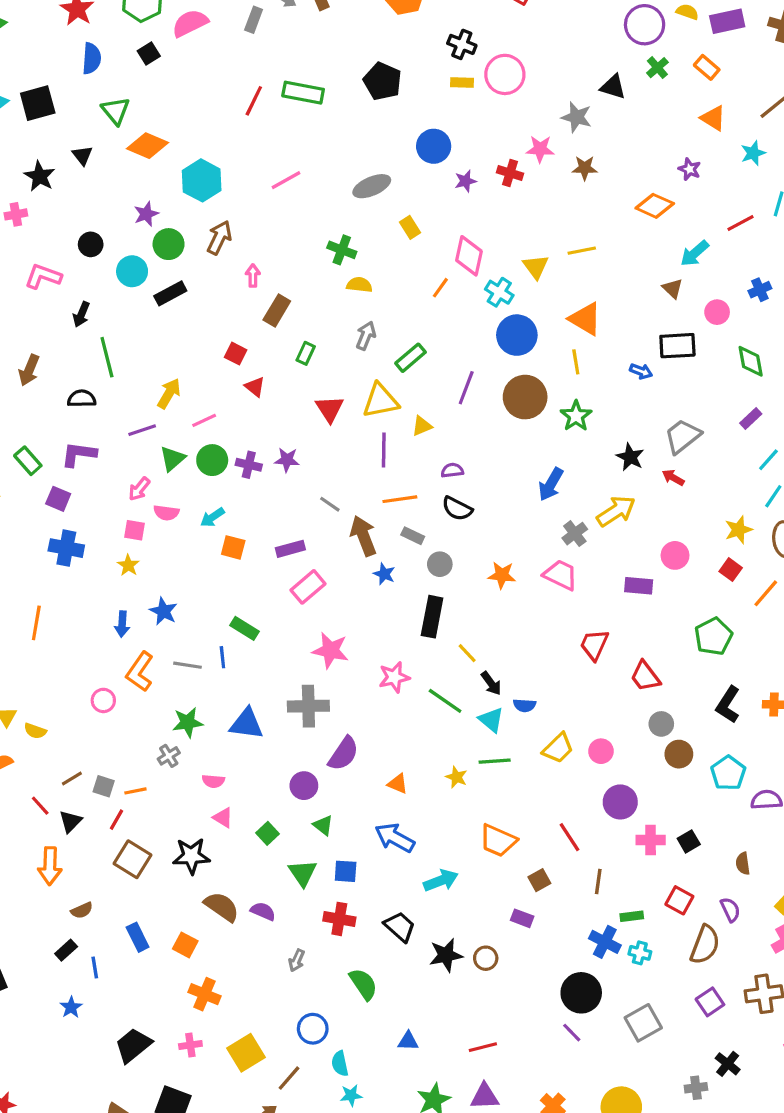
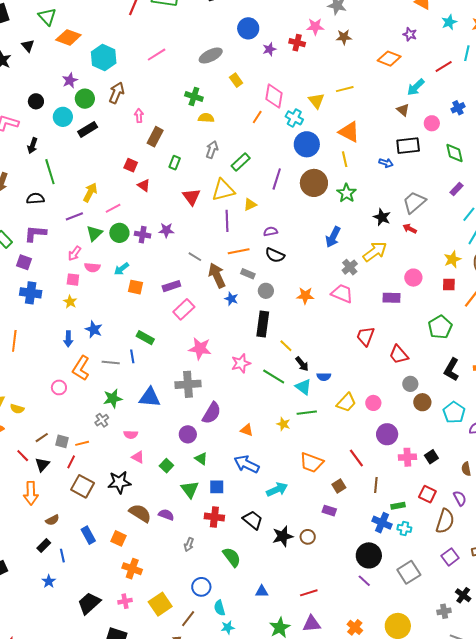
red square: (731, 570) -> (449, 285), turned -32

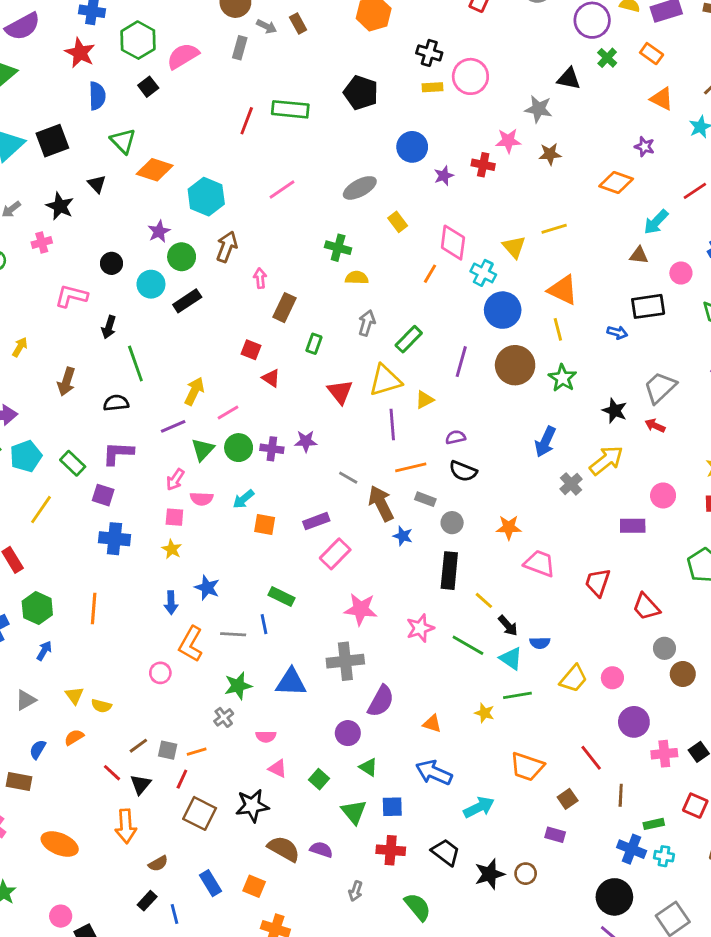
brown triangle: (403, 110) -> (639, 255), turned -32
pink trapezoid: (342, 294) -> (540, 563), moved

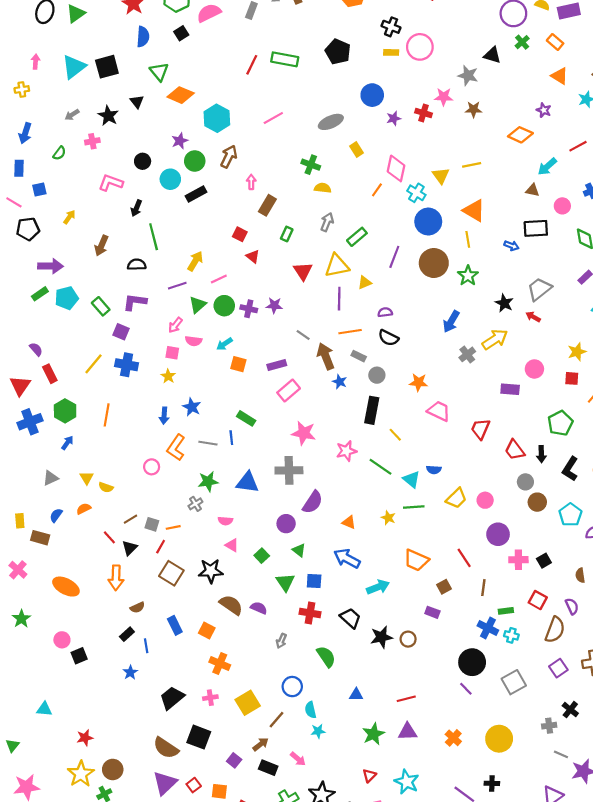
yellow line: (41, 510) -> (94, 364), moved
black arrow: (508, 626) -> (541, 454), moved, turned 35

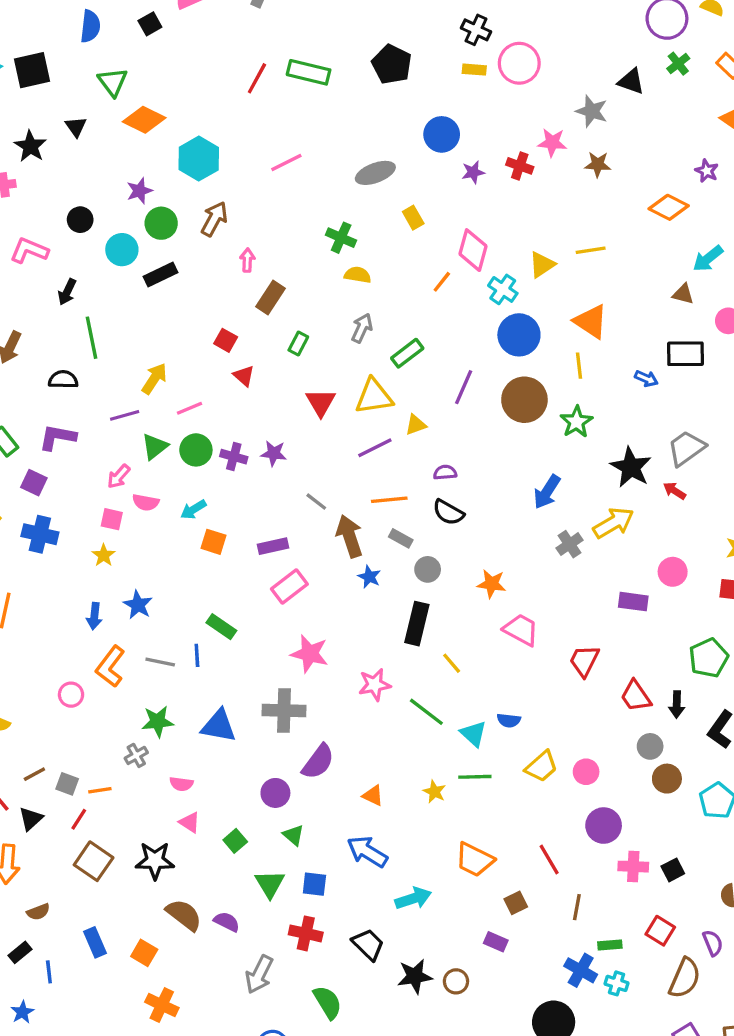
yellow triangle: (441, 176) -> (542, 265), turned 30
purple line: (339, 299) -> (375, 448), turned 60
black star: (504, 303) -> (631, 467), size x1.4
gray arrow: (281, 641) -> (259, 974), size x1.6

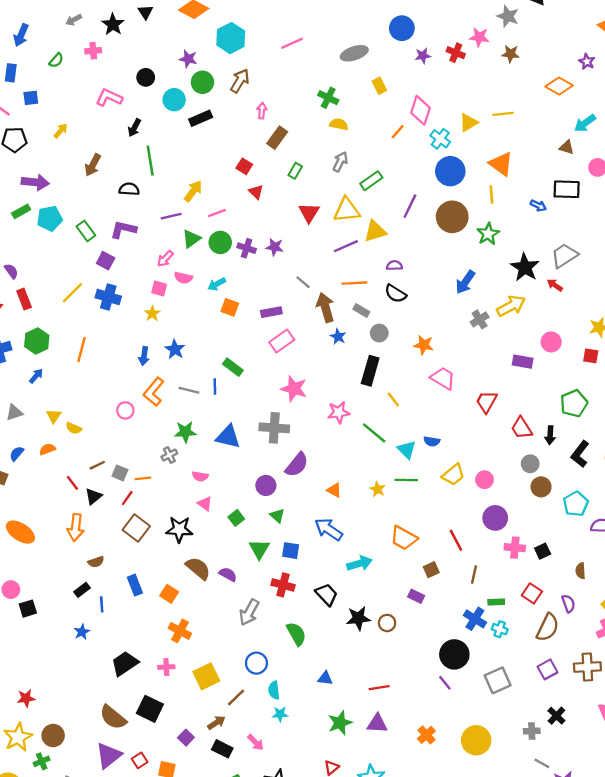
purple star: (139, 191) -> (188, 59), turned 30
yellow triangle: (416, 425) -> (375, 231), size x1.5

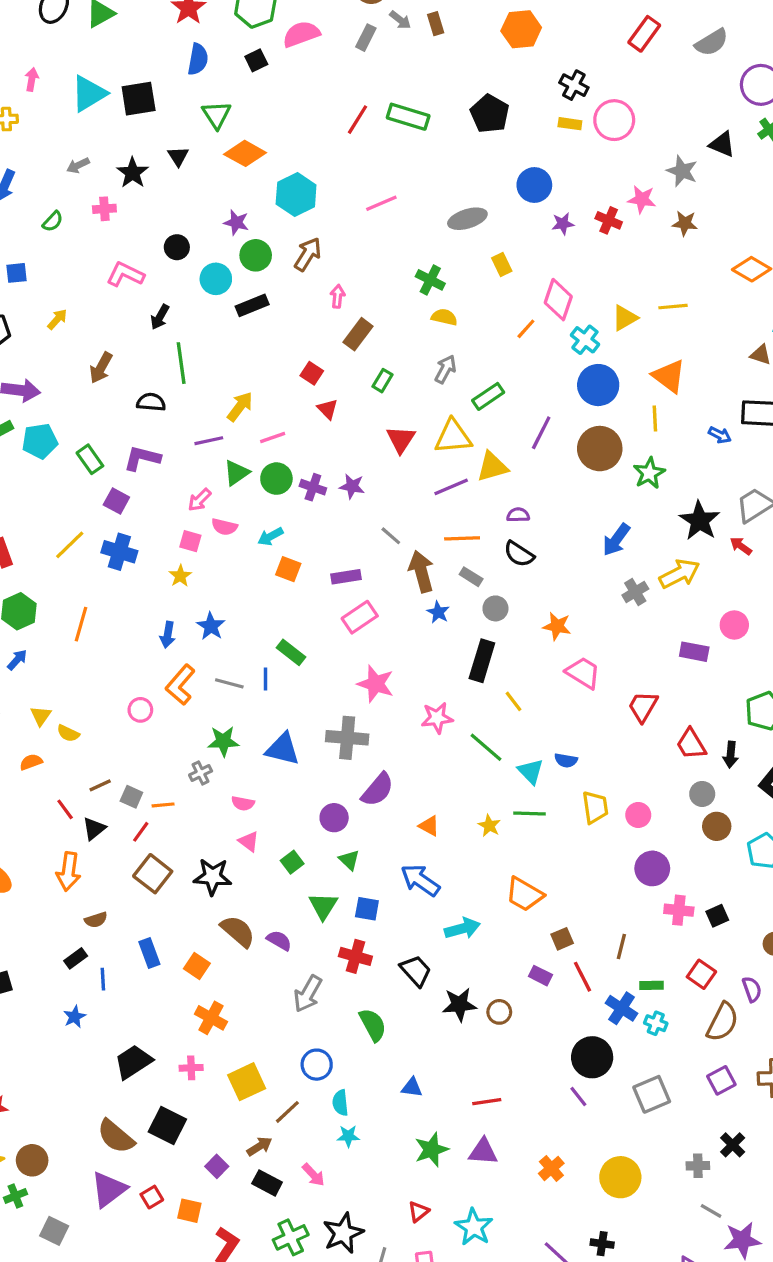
yellow trapezoid: (453, 475) -> (595, 807), turned -60
red line: (456, 540) -> (583, 977), moved

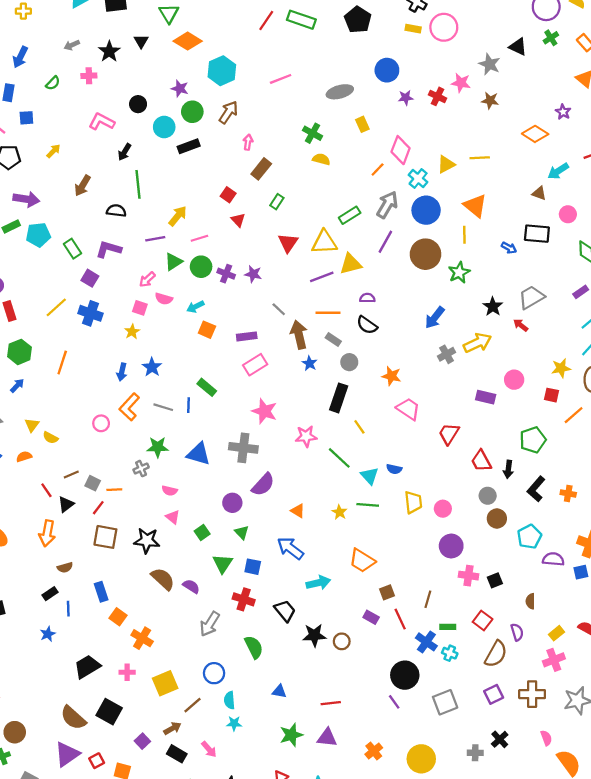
gray arrow: (445, 369) -> (387, 205), moved, size x1.4
black star: (700, 521) -> (493, 307), size x0.7
brown square: (153, 874) -> (105, 537), turned -30
orange square: (197, 966) -> (118, 617), moved

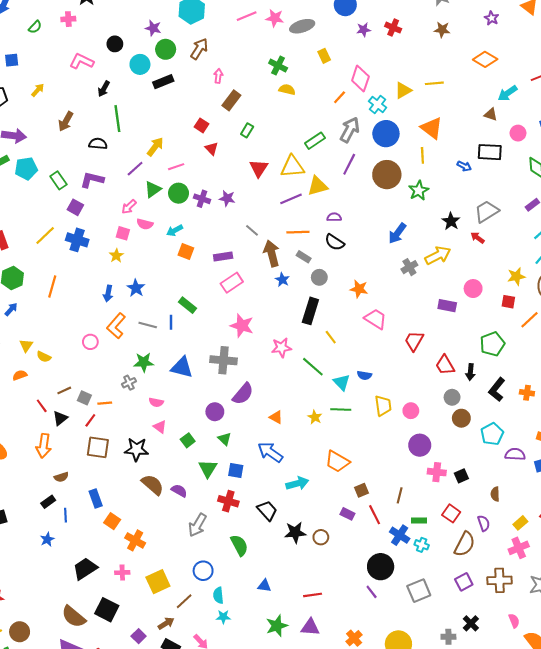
pink star: (461, 83) -> (275, 18), moved
purple star: (563, 112) -> (492, 18), moved
purple line: (155, 239) -> (135, 169), turned -30

